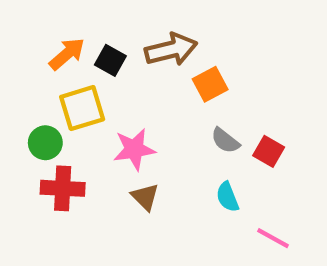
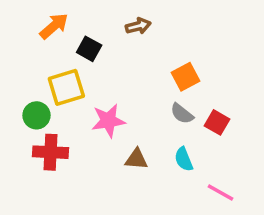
brown arrow: (171, 50) -> (138, 26), moved, size x0.6
orange arrow: (67, 54) -> (54, 26), moved
orange square: (210, 84) -> (185, 77), moved
brown triangle: (145, 197) -> (136, 159), moved, turned -40

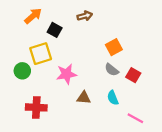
red cross: (51, 152) -> (36, 107), moved

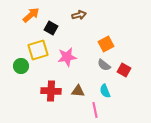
pink star: (66, 74) -> (67, 57), moved
red cross: (36, 107) -> (51, 91), moved
pink line: (135, 118) -> (95, 110), moved, turned 49

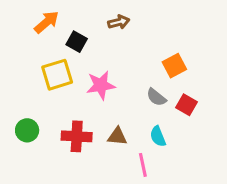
orange square: (106, 44) -> (174, 66), moved
green circle: (21, 66) -> (27, 130), moved

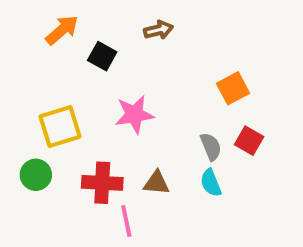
yellow square: (57, 75) -> (60, 127), moved
gray semicircle: (156, 97) -> (211, 147), moved, turned -150
pink line: (143, 165) -> (126, 221), moved

